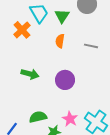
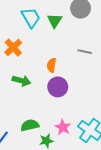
orange cross: (22, 30) -> (13, 48), moved
orange semicircle: (60, 41) -> (52, 65), moved

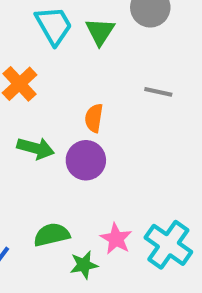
purple circle: (58, 87) -> (86, 160), moved

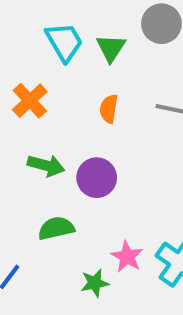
orange semicircle: (94, 118) -> (109, 109), moved
green semicircle: (52, 235) -> (56, 228), moved

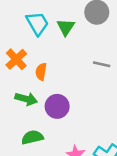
orange semicircle: (109, 109) -> (41, 72), moved

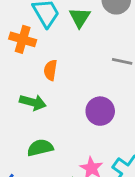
orange cross: (16, 59) -> (23, 39), moved, turned -30
purple circle: (57, 106) -> (100, 111), moved

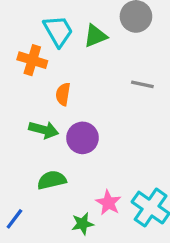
green triangle: (80, 17) -> (95, 36), turned 35
purple circle: (100, 111) -> (82, 138), moved

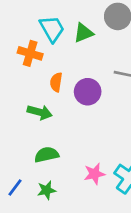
purple circle: (82, 138) -> (88, 92), moved
pink star: (108, 203) -> (94, 174), turned 30
green star: (82, 224) -> (47, 190), moved

